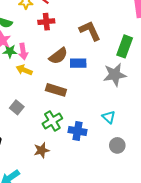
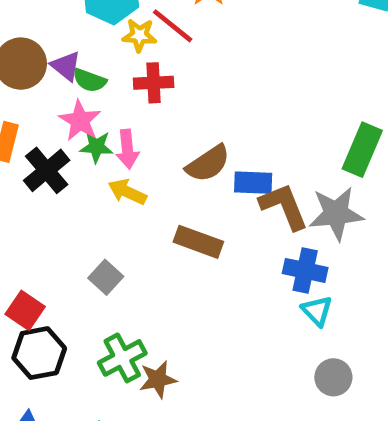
red cross: (46, 22) -> (154, 83), moved
brown L-shape: (90, 31) -> (284, 206), moved
green cross: (52, 121) -> (122, 358), moved
blue cross: (78, 131) -> (305, 270), moved

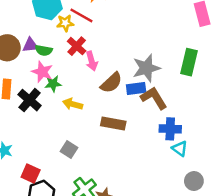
purple triangle: (66, 66) -> (30, 45), turned -35
red cross: (154, 83) -> (77, 46), turned -36
pink arrow: (127, 149) -> (92, 61), moved
gray star: (336, 214) -> (146, 68), moved

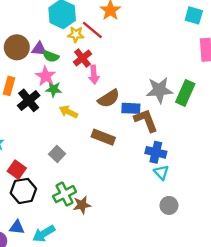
gray star: (146, 68) -> (159, 90), moved

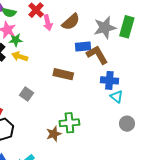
brown semicircle: (109, 98) -> (71, 22), moved
yellow arrow: (68, 112) -> (20, 56), moved
green cross: (65, 194) -> (69, 123), moved, turned 30

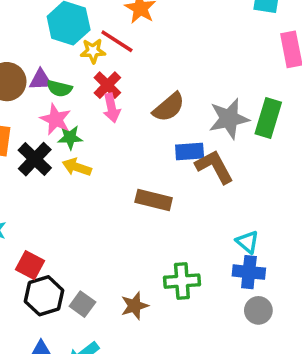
pink arrow: (48, 23) -> (112, 108), moved
blue cross: (109, 80) -> (249, 272), moved
gray square: (26, 94) -> (82, 304), moved
green cross: (69, 123) -> (182, 281), moved
gray circle: (127, 124) -> (258, 310), moved

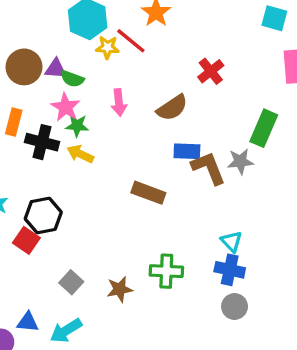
red cross: (107, 85) -> (211, 71), moved
gray star: (229, 119) -> (240, 161), moved, size x0.7
black cross: (35, 159) -> (42, 142), turned -36
black hexagon: (44, 296) -> (43, 215), moved

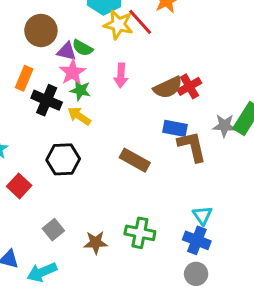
yellow star: (107, 47) -> (118, 25), size x1.4
purple triangle: (56, 69) -> (67, 51), moved
red cross: (211, 71) -> (189, 86), moved
gray star: (240, 161) -> (224, 126), moved
black hexagon: (43, 215) -> (63, 159), moved

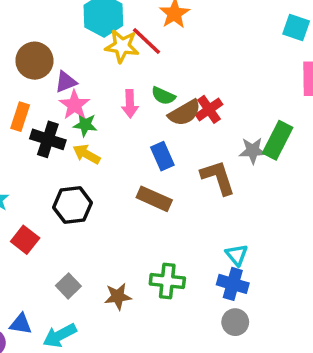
green semicircle: (82, 48) -> (163, 96), moved
purple triangle: (67, 51) -> (66, 82), turned -30
blue rectangle: (175, 128) -> (162, 156), moved, turned 60

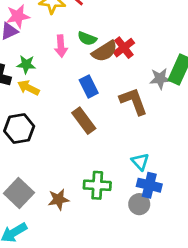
pink star: (75, 105) -> (18, 16), moved, turned 30
brown rectangle: (154, 199) -> (84, 121), turned 32
cyan triangle: (237, 255) -> (140, 162), moved
gray square: (68, 286) -> (19, 193), size x1.5
gray circle: (235, 322) -> (139, 204), moved

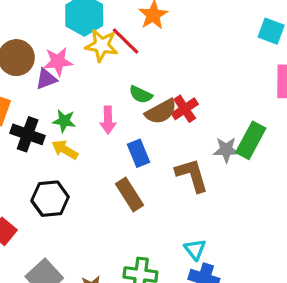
pink arrow: (61, 46) -> (108, 120), moved

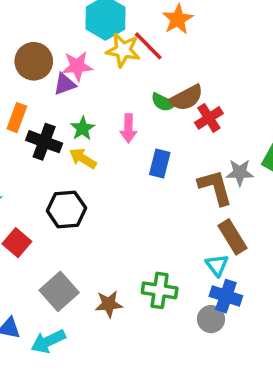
brown semicircle: (161, 112) -> (186, 98), moved
green star: (64, 121) -> (83, 128), turned 30
gray star: (226, 150) -> (240, 172), moved
blue rectangle: (138, 153) -> (160, 164), turned 36
brown rectangle: (130, 194) -> (233, 237), moved

